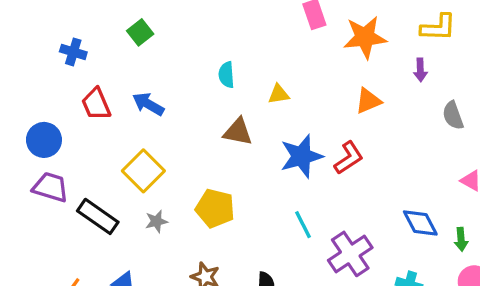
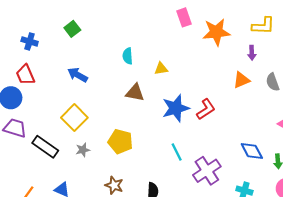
orange triangle: (368, 101) -> (241, 80), moved
red trapezoid: (96, 104) -> (25, 75), moved

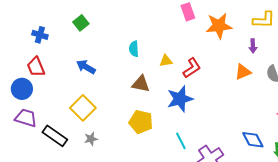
red L-shape: (206, 109) -> (192, 68), moved
yellow pentagon: (120, 142) -> (141, 122), moved

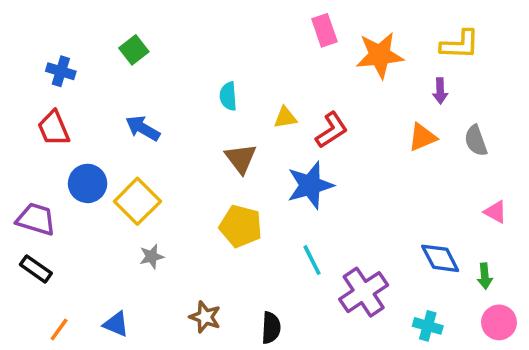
brown triangle: (141, 84) -> (241, 159), turned 42
blue circle: (22, 89) -> (88, 183), moved
black rectangle: (55, 136) -> (36, 269), moved, size x0.7

